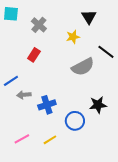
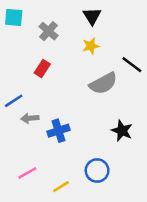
black triangle: (89, 17) -> (92, 16), moved
black star: (98, 105) -> (122, 131), turned 30
blue circle: (75, 121) -> (97, 170), moved
yellow line: (50, 140) -> (61, 187), moved

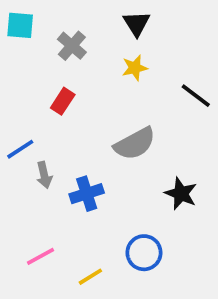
gray semicircle: (103, 83) -> (135, 144), moved
gray arrow: (30, 118) -> (44, 175), turned -98

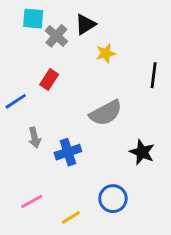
black triangle: (137, 24) -> (85, 24), moved, turned 30
cyan square: (20, 25) -> (33, 19), moved
black line: (196, 96) -> (154, 75), turned 60
blue line: (20, 149) -> (16, 101), moved

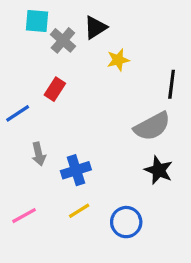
gray semicircle: (106, 113) -> (152, 126), moved
pink line: (32, 201) -> (24, 216), moved
yellow line: (71, 217) -> (79, 211), moved

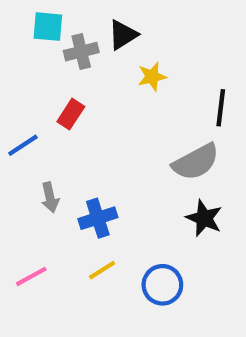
gray cross: (63, 40) -> (81, 52), turned 35

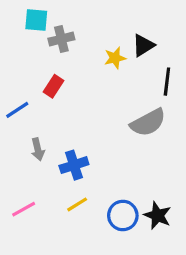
black triangle: (123, 35) -> (143, 45), moved
black star: (204, 218) -> (157, 215), moved

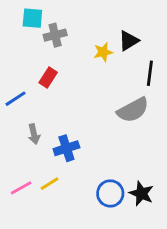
yellow line: (77, 204) -> (49, 184), moved

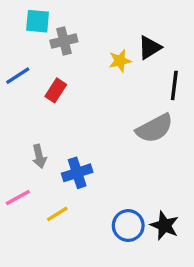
blue line: (16, 99) -> (18, 76), moved
pink line: (21, 188) -> (18, 197), moved

